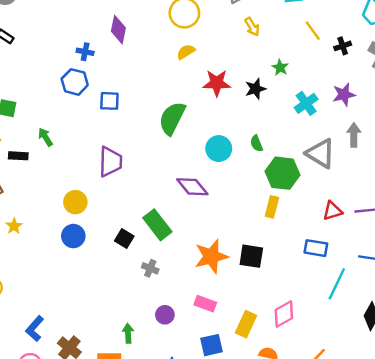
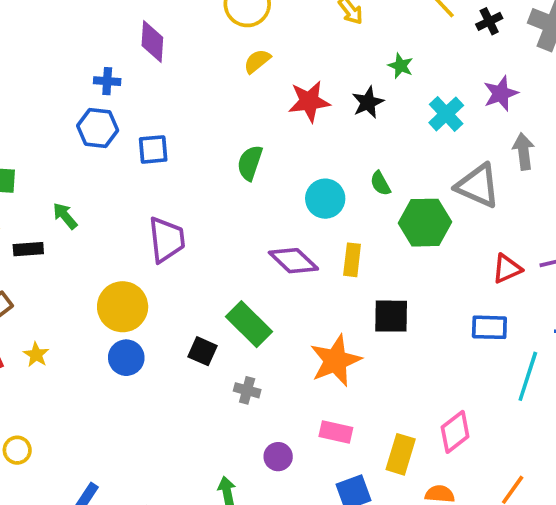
green semicircle: (172, 118) -> (250, 163), size x0.7
yellow circle: (75, 202) -> (123, 307), size x1.4
yellow rectangle: (272, 207) -> (352, 260), moved
black square: (251, 256) -> (391, 316), moved

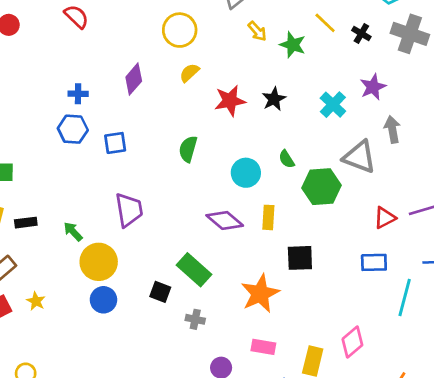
black cross: (489, 21) -> (361, 33), turned -30
purple diamond: (152, 41) -> (134, 79), moved, turned 40
green star: (401, 66) -> (293, 45), moved, size x1.4
green arrow: (65, 216) -> (73, 231), moved

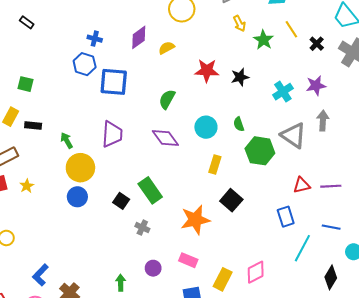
yellow semicircle: (189, 73) -> (166, 48), moved
blue square: (115, 143) -> (114, 82), size x1.6
purple diamond: (225, 220) -> (165, 138), moved
black square: (300, 258) -> (231, 200), turned 30
blue rectangle: (374, 262) -> (286, 217), turned 60

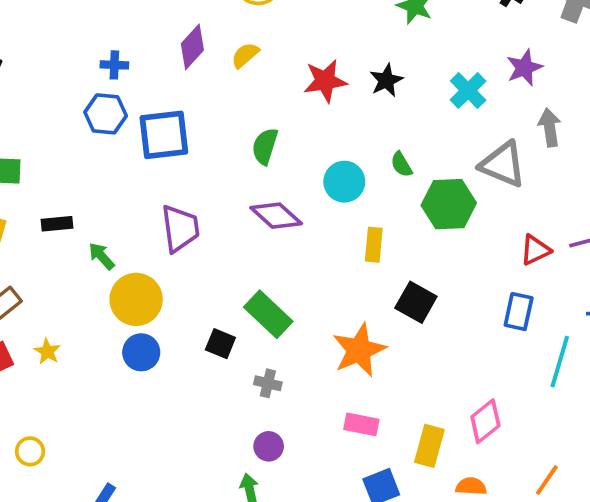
black rectangle: (33, 126) -> (57, 224), moved
blue rectangle: (286, 217) -> (519, 312), turned 42
purple circle: (153, 268) -> (269, 446), moved

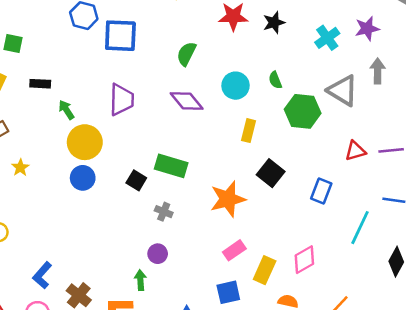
blue rectangle: (519, 312) -> (321, 191), moved
green rectangle: (268, 314) -> (171, 166), turned -36
pink rectangle: (361, 424) -> (234, 250), moved, turned -55

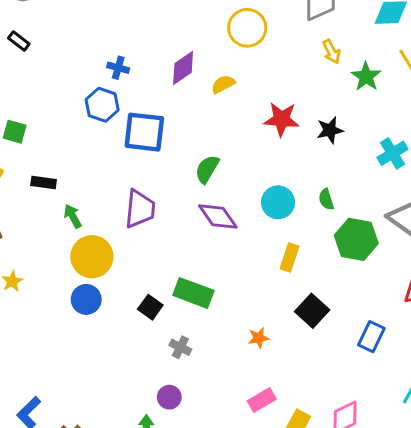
green semicircle: (186, 54) -> (207, 169), moved
orange star: (228, 199) -> (259, 338), size x0.5

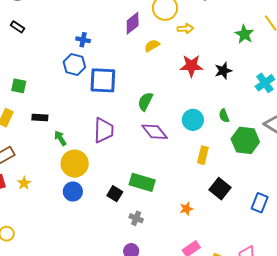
yellow arrow: (331, 52) -> (185, 29), moved, turned -63
purple diamond: (183, 68) -> (133, 23), moved

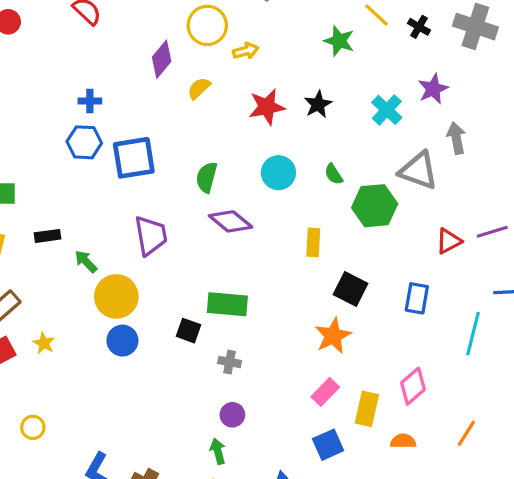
cyan circle: (193, 120) -> (278, 173), moved
orange star: (186, 209) -> (333, 336), moved, size x1.6

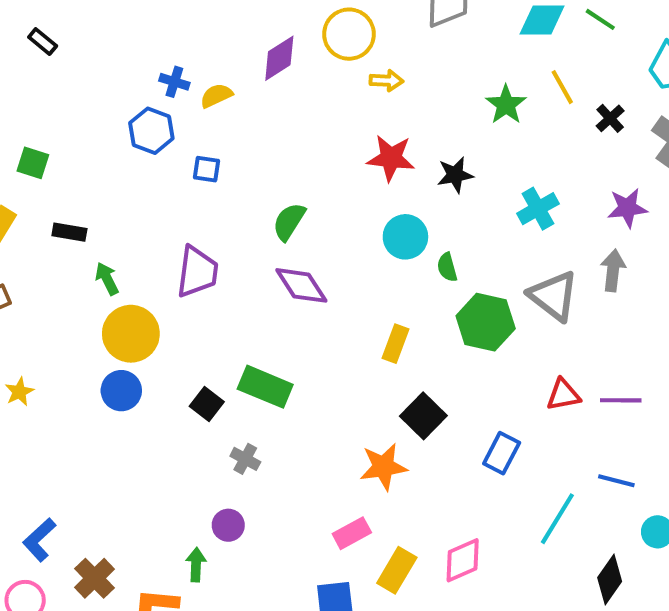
yellow semicircle: (199, 88) -> (216, 96), moved
purple star: (433, 89) -> (627, 208), moved
blue square: (134, 158) -> (207, 169), size x0.5
cyan circle: (278, 173) -> (405, 237), moved
yellow star: (44, 343) -> (19, 392), moved

